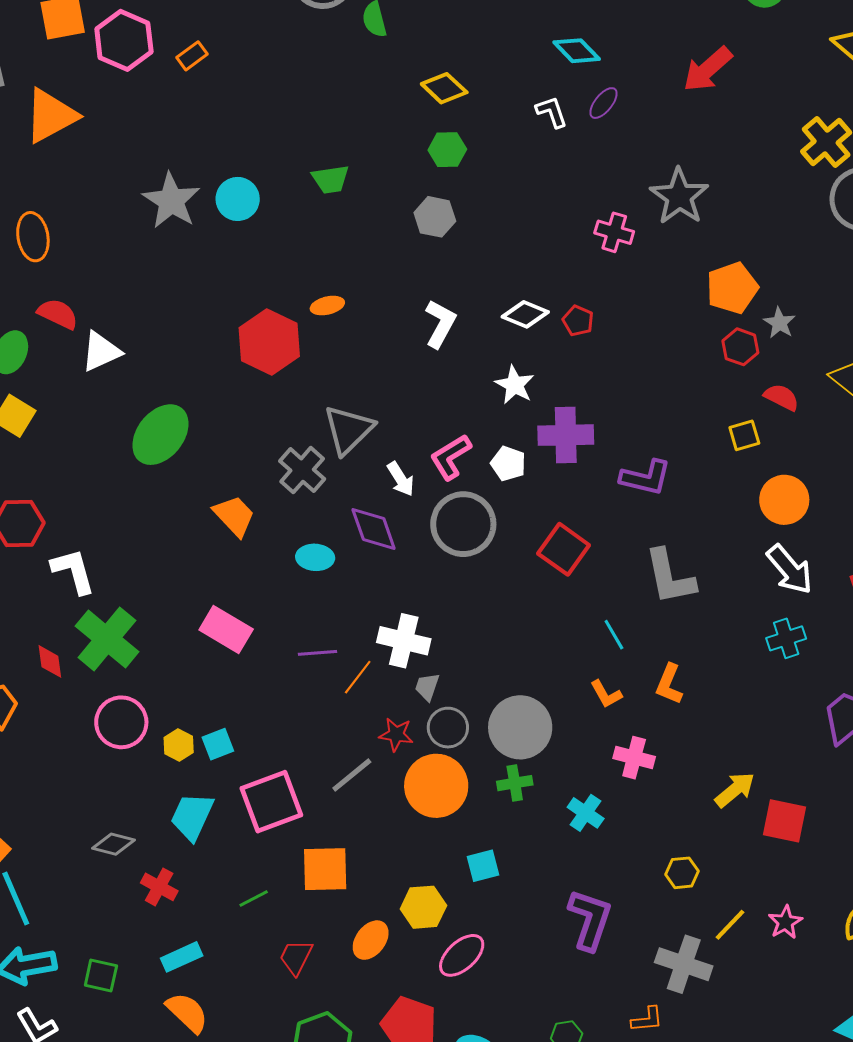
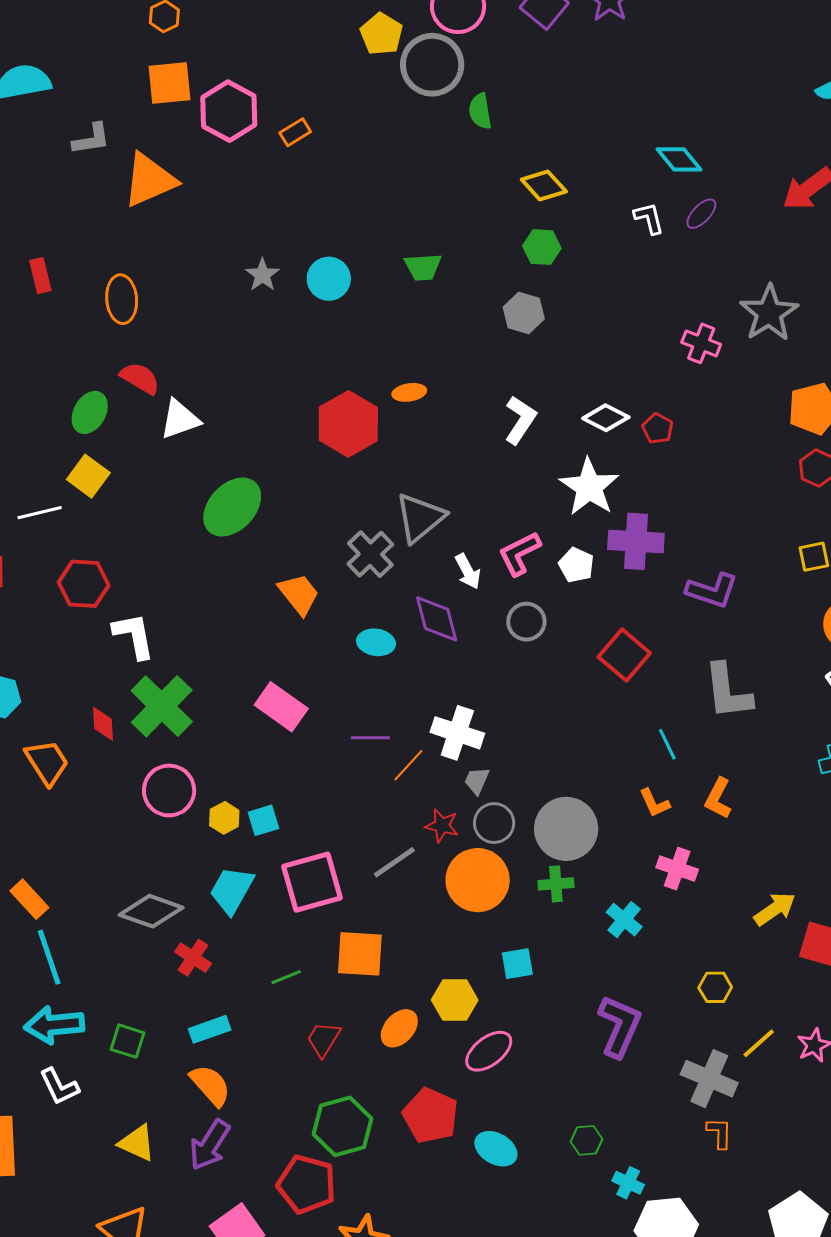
gray star: (171, 201) -> (263, 275), size x0.6
white star: (515, 385) -> (589, 487), size x1.5
gray circle: (463, 524) -> (526, 622), size x0.6
gray diamond: (113, 844) -> (151, 911), size x1.5
orange L-shape: (647, 1019) -> (719, 1133), moved, turned -88

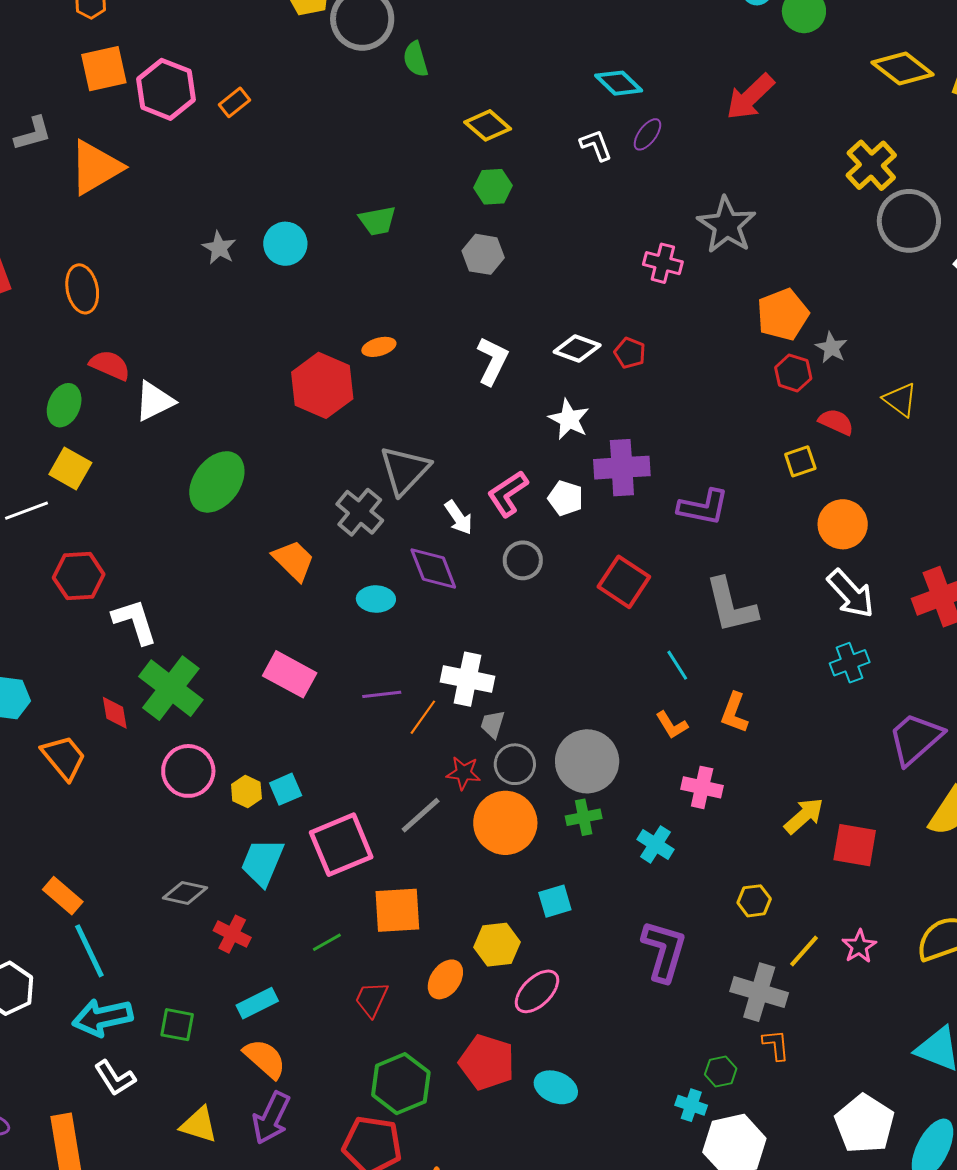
white star: (589, 487) -> (569, 419), size x0.7
gray diamond: (151, 911) -> (185, 893), size x0.7
green hexagon: (586, 1140) -> (721, 1071), moved

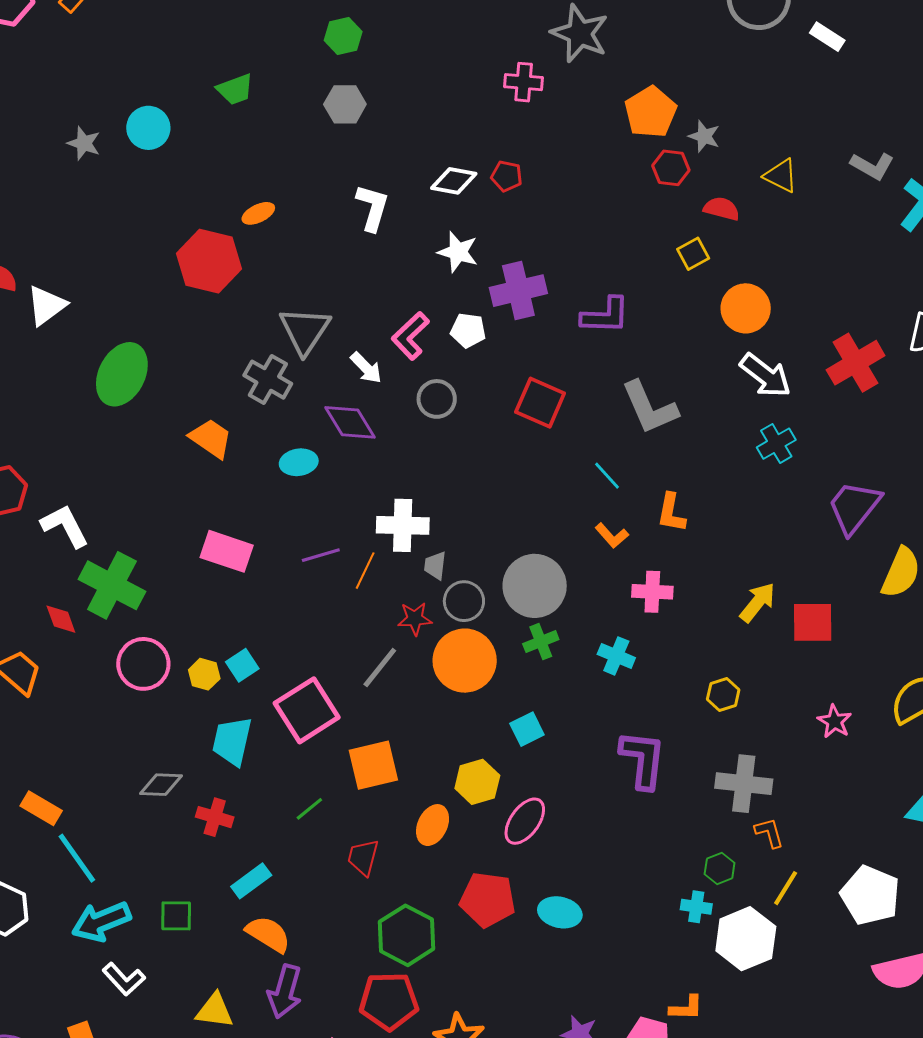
yellow line: (804, 951) -> (786, 888), moved

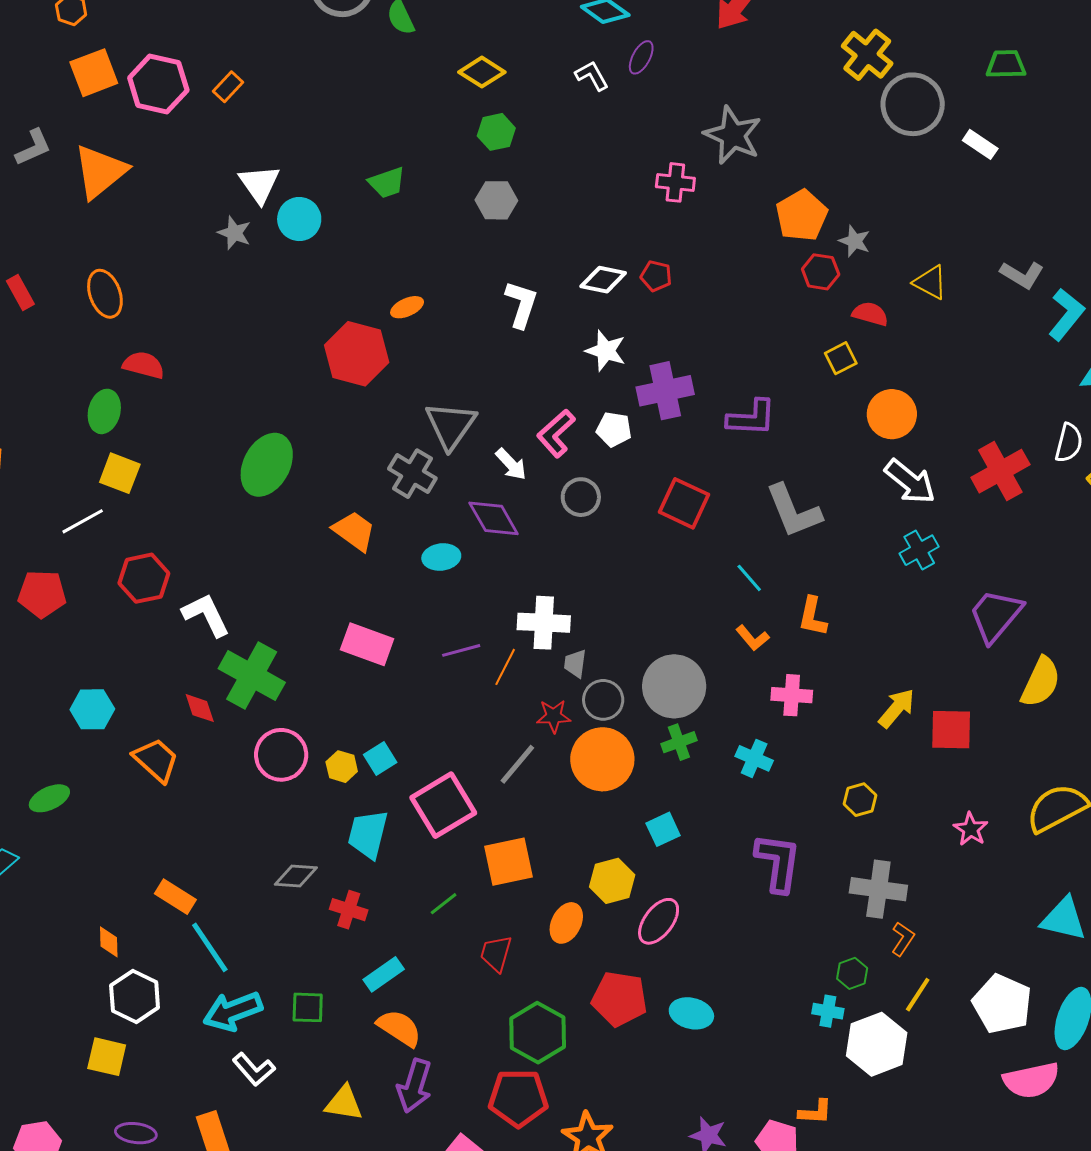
white triangle: (46, 305) -> (259, 184), moved, turned -30
orange L-shape: (769, 833) -> (903, 939), turned 48

